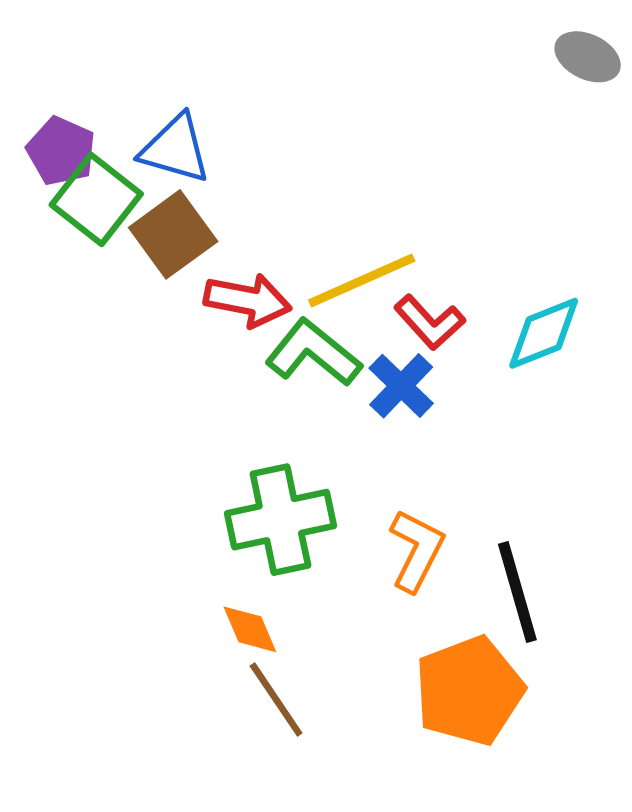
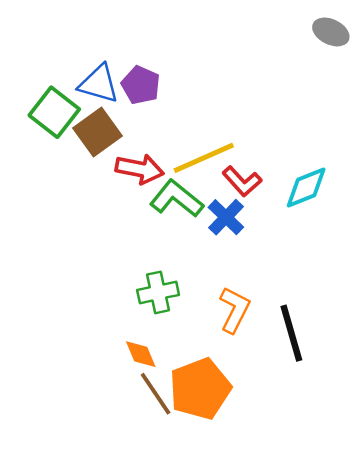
purple pentagon: (61, 151) -> (141, 85), moved
green cross: (280, 520) -> (158, 292), size x0.7
orange pentagon: (469, 691) -> (200, 389), moved

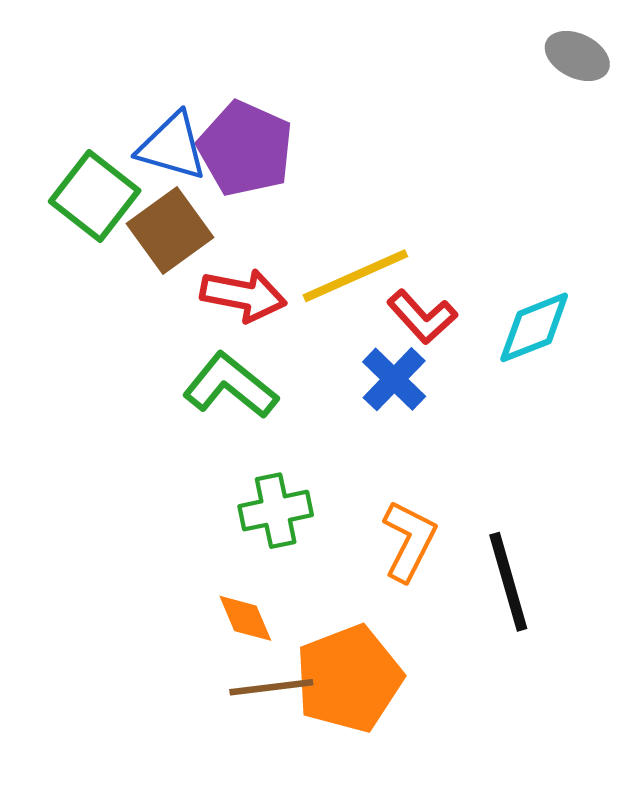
purple pentagon: (141, 85) -> (245, 149), size x1.4
green L-shape: (177, 199) -> (230, 386), moved
brown line: (156, 394) -> (271, 687), turned -63

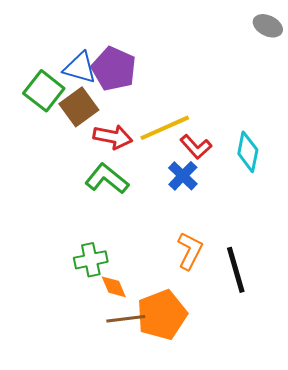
cyan diamond: (534, 327) -> (248, 152), turned -57
green cross: (276, 511) -> (91, 260), moved

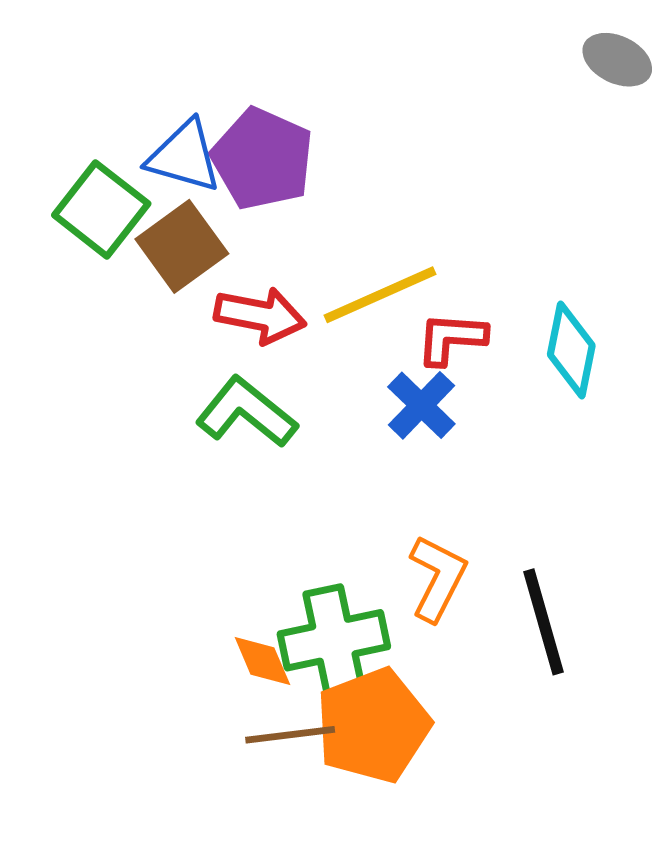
red L-shape: (196, 147) -> (451, 338), turned 136
green cross: (91, 260) -> (334, 640), moved, size x1.4

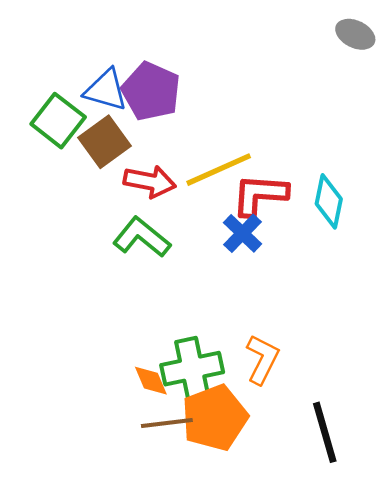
red L-shape: (451, 338) -> (260, 195), size x1.4
orange L-shape: (438, 578) -> (262, 359), moved
black line: (544, 622) -> (325, 432), moved

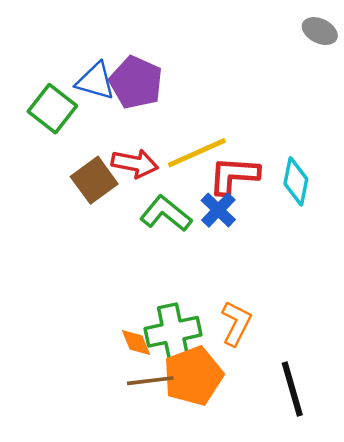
brown square: (104, 142) -> (94, 180), moved
green L-shape: (142, 237) -> (166, 214), moved

